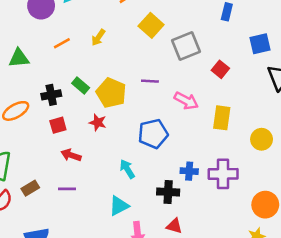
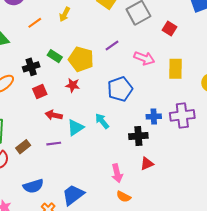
purple line: (150, 81) -> (112, 45), turned -32
cyan triangle: (119, 206) -> (75, 127), moved
red triangle: (174, 226) -> (147, 164), turned -32

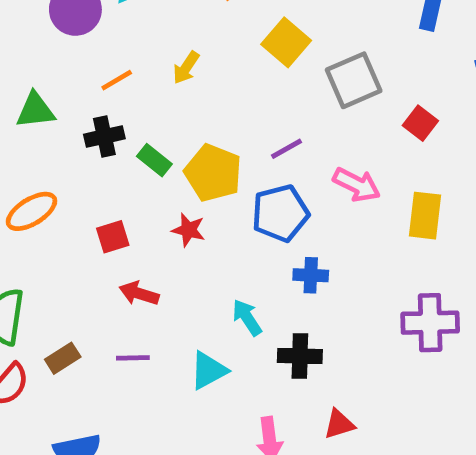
black cross: (31, 67) -> (104, 137), moved
blue pentagon: (120, 89) -> (280, 213), moved
blue cross: (154, 117) -> (311, 275), moved
cyan triangle: (75, 127) -> (209, 370), moved
black cross: (138, 136) -> (300, 356), moved

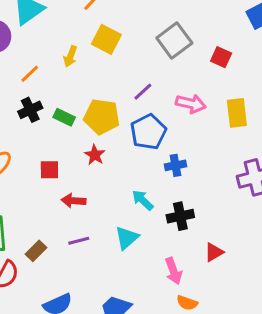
yellow square: (286, 42) -> (106, 39), moved
red star: (189, 230) -> (95, 155), turned 30
red square: (113, 237) -> (49, 170), turned 30

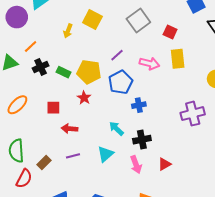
orange line: (30, 74) -> (31, 46), moved
yellow rectangle: (237, 113) -> (178, 59), moved
pink arrow: (173, 271) -> (136, 165), moved

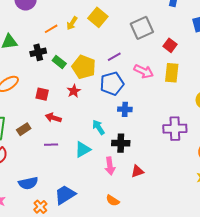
orange line: (31, 46) -> (51, 29), moved
brown rectangle: (44, 163) -> (24, 129), moved

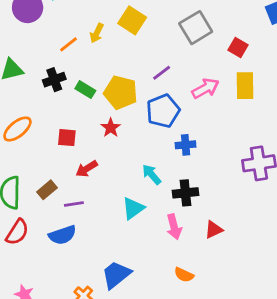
pink arrow: (144, 71) -> (205, 88), turned -48
red arrow: (53, 118) -> (87, 169), turned -42
purple line: (51, 145) -> (74, 204), moved
blue semicircle: (28, 183) -> (62, 235), moved

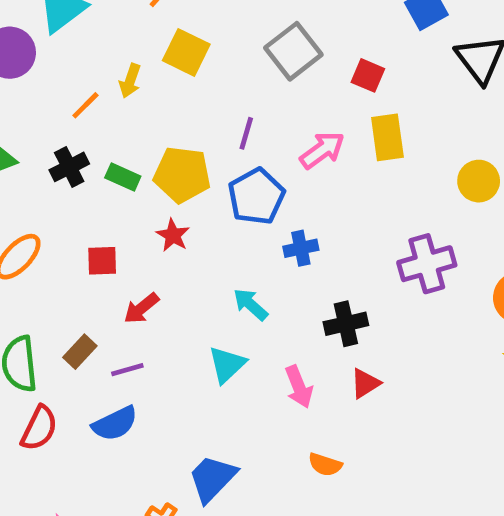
purple line: (162, 73) -> (246, 133), turned -30
black cross: (185, 193) -> (346, 324), moved

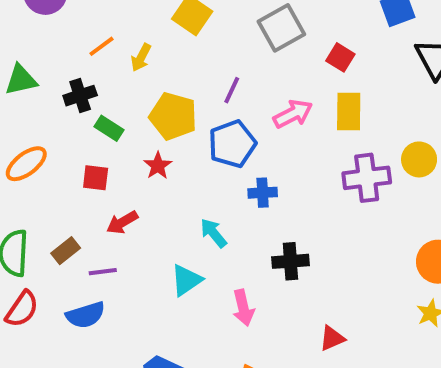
yellow arrow: (130, 81) -> (141, 58), moved
green rectangle: (123, 177) -> (109, 128), moved
purple cross: (427, 264) -> (367, 178), moved
red triangle: (365, 383) -> (332, 338), moved

